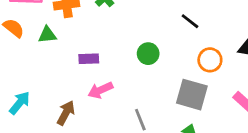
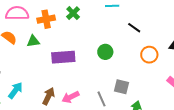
purple rectangle: (89, 59) -> (63, 57), size x1.6
pink arrow: (100, 90) -> (71, 97), moved
gray square: (192, 95) -> (121, 87), moved, size x0.7

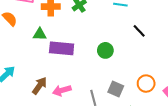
green triangle: (33, 41) -> (40, 34), moved
orange circle: (149, 55) -> (146, 84), moved

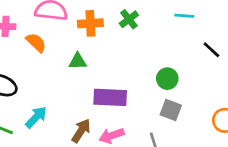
purple rectangle: (62, 48) -> (110, 97), moved
gray square: (116, 89) -> (171, 110), moved

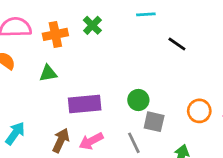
green circle: (167, 79) -> (138, 100), moved
gray square: (171, 110) -> (154, 122), moved

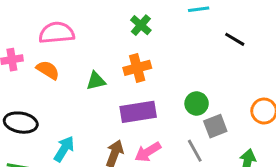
orange cross: (55, 34) -> (137, 68), moved
gray square: (154, 122) -> (215, 126), turned -30

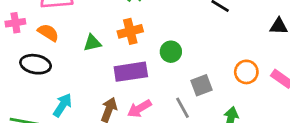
green circle: (197, 103) -> (171, 52), moved
black ellipse: (21, 123) -> (36, 64), moved

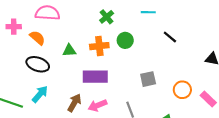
green circle: (171, 52) -> (125, 40), moved
black ellipse: (36, 64) -> (38, 64), moved
gray square: (202, 85) -> (148, 79), moved

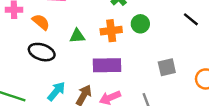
cyan arrow: (40, 94) -> (56, 91), moved

